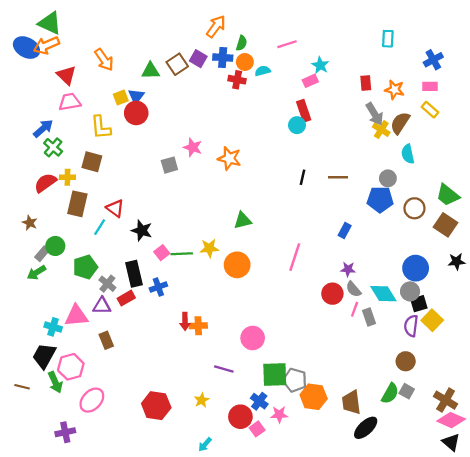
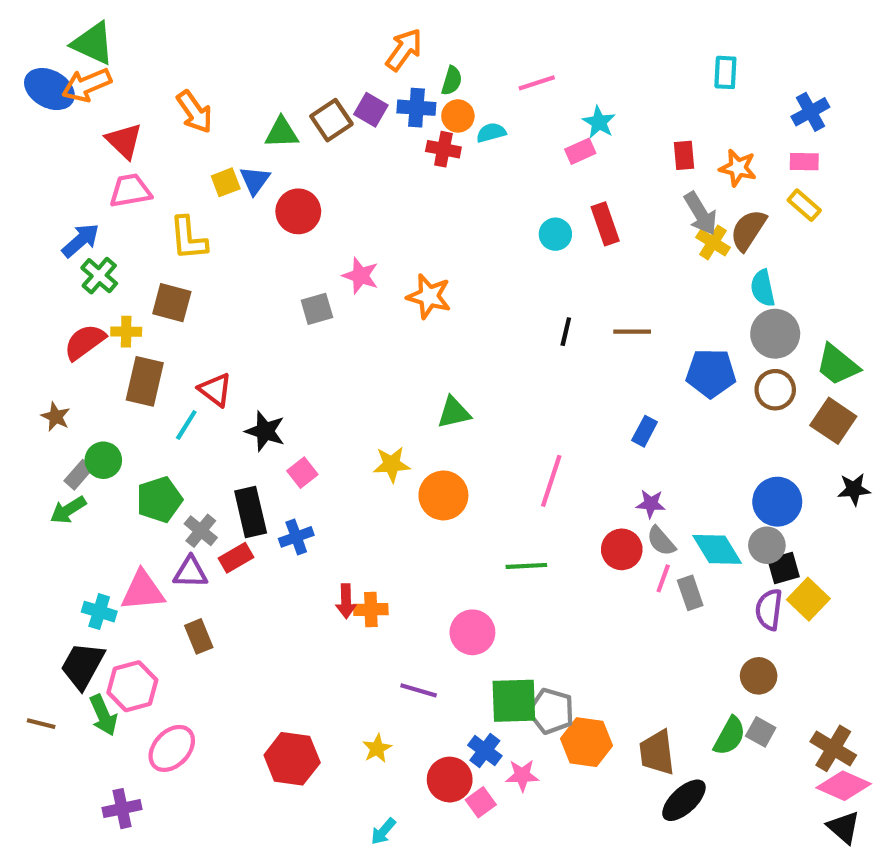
red rectangle: (304, 111) -> (605, 224), moved
red circle: (136, 113) -> (298, 211), moved
gray circle: (388, 178) -> (775, 334), moved, size x1.5
green line: (182, 254) -> (526, 566), moved

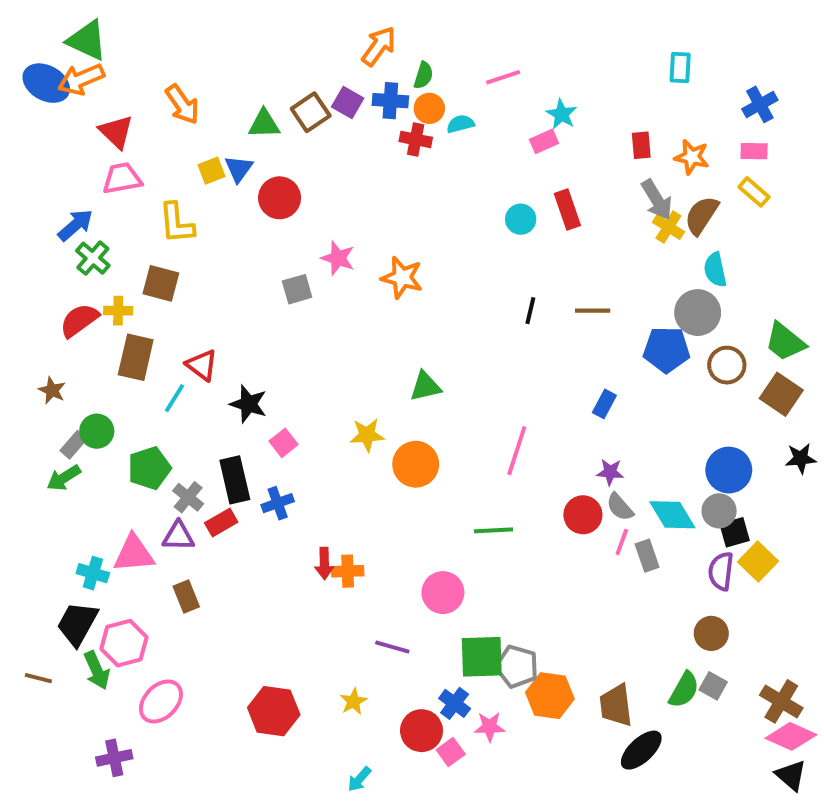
gray circle: (775, 334) -> (698, 313), moved

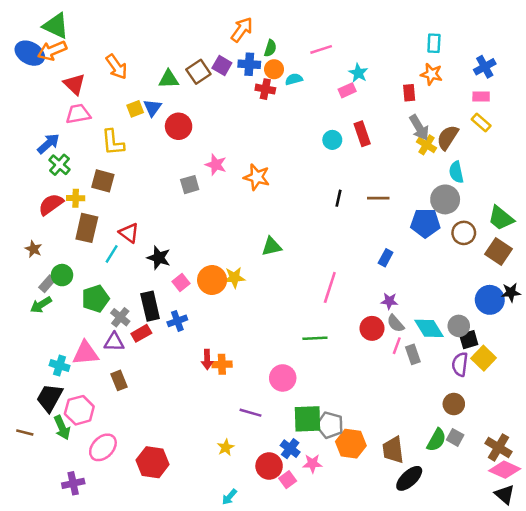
orange star: (692, 157) -> (431, 74), moved
orange circle: (416, 464) -> (212, 280), moved
blue circle: (729, 470) -> (490, 300), moved
red hexagon: (274, 711) -> (153, 462), moved

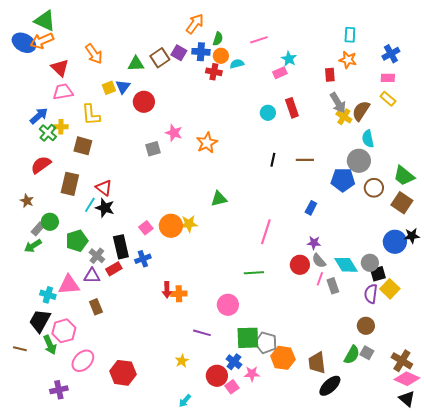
orange star: (257, 177) -> (207, 143), turned 30
yellow cross: (76, 198) -> (61, 127), moved
black star: (159, 258) -> (105, 208), moved

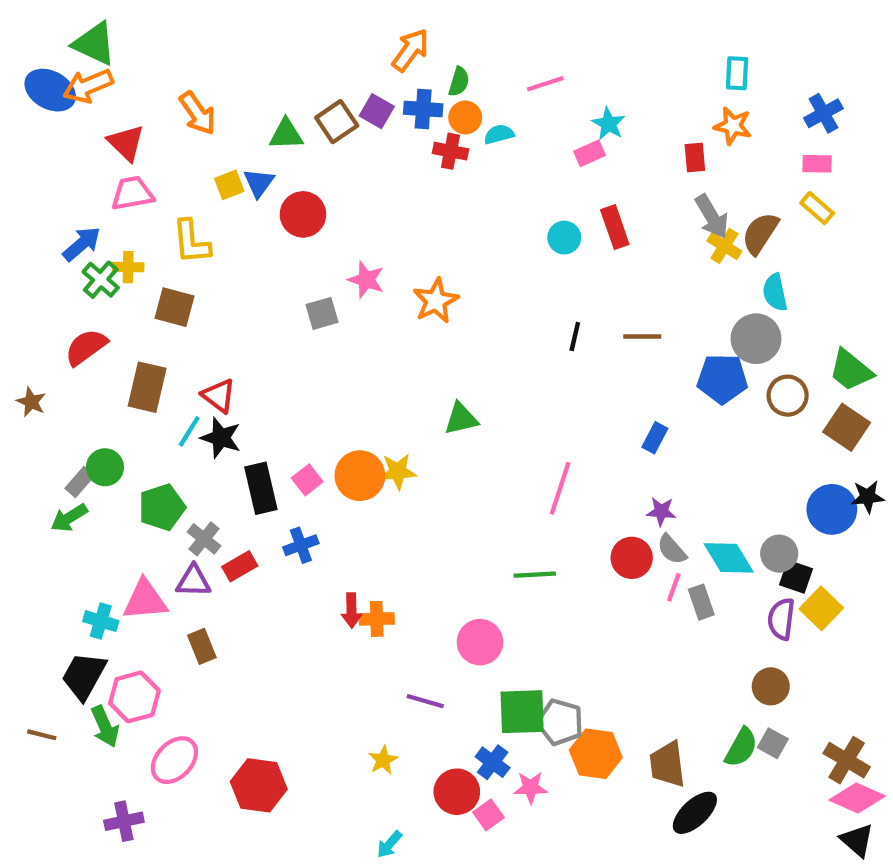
brown star: (27, 201) -> (31, 402), moved
black rectangle: (121, 247) -> (261, 488), moved
black square: (378, 274) -> (796, 577), turned 35

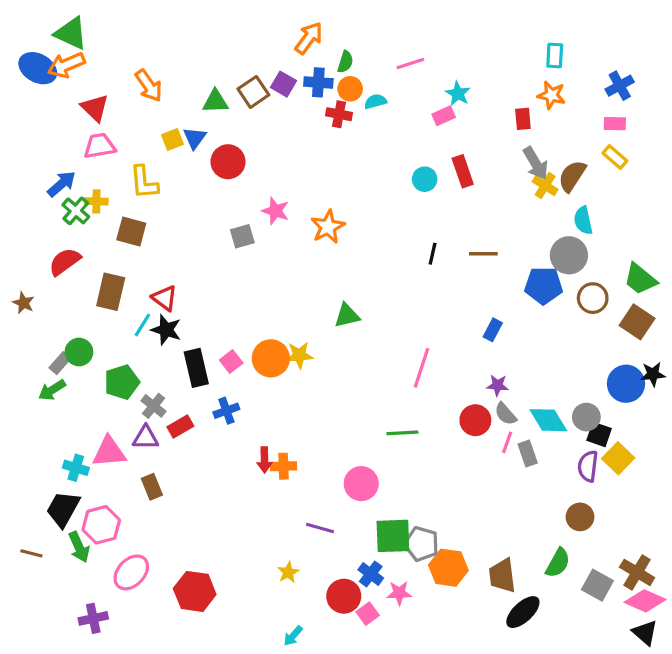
gray square: (773, 743) -> (597, 585), moved, size x1.4

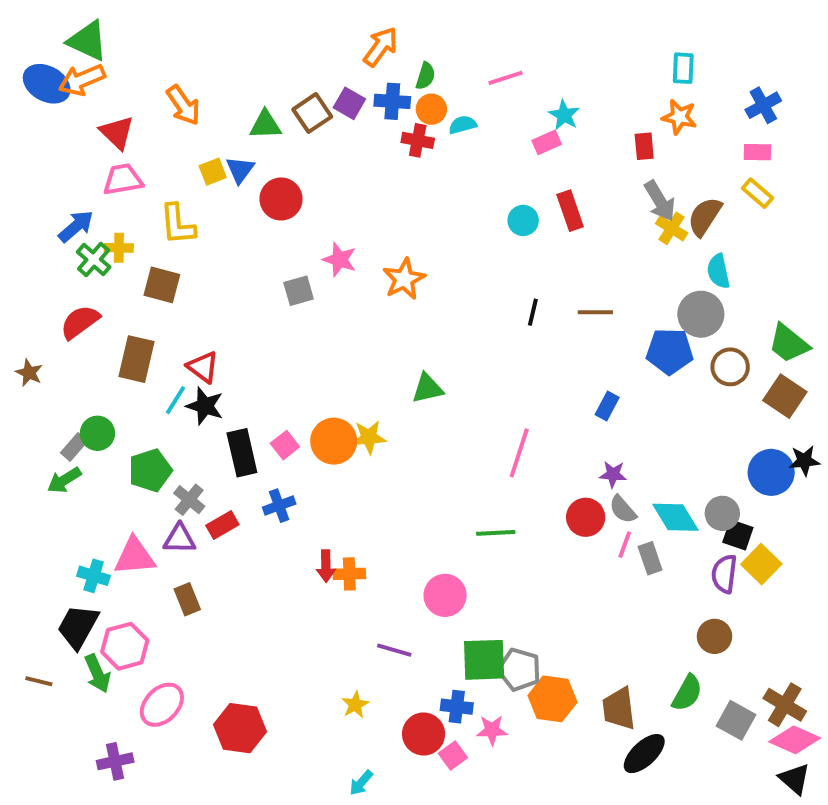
blue cross: (371, 574) -> (457, 707), turned -30

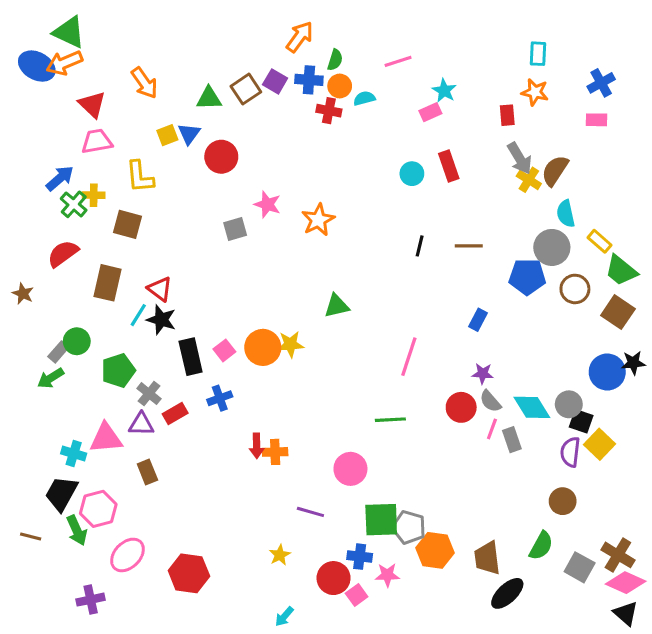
yellow rectangle: (757, 193) -> (600, 241), moved

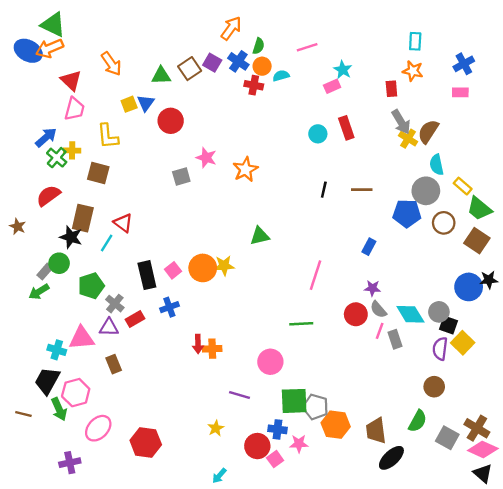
blue cross: (309, 80) -> (238, 61), turned 30
pink trapezoid: (97, 141) -> (75, 109), turned 115
black star: (161, 320) -> (71, 237), moved

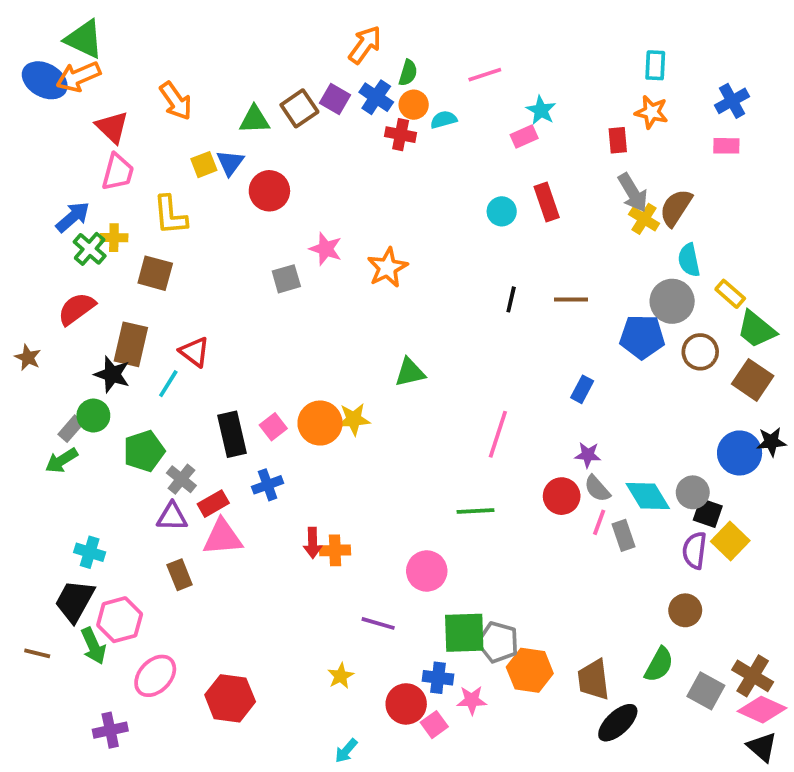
pink triangle: (82, 338) -> (223, 537), moved

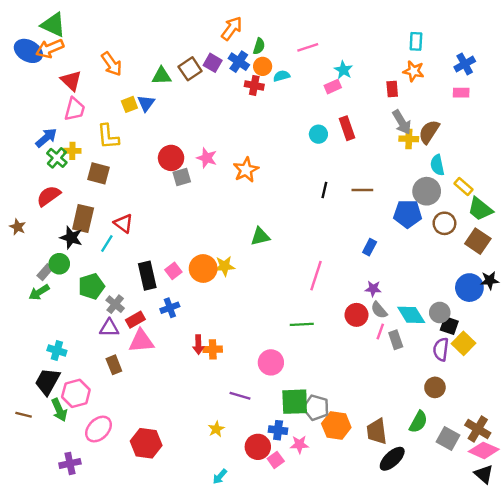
red circle: (269, 191) -> (171, 158), moved
yellow cross: (644, 219) -> (409, 139), turned -30

